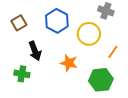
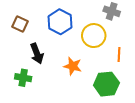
brown square: (19, 23) -> (20, 24), turned -35
orange line: (113, 52) -> (119, 55), turned -32

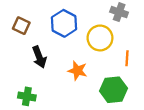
green cross: (23, 78) -> (27, 96), moved

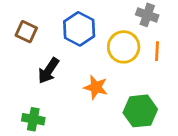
black arrow: (39, 57) -> (49, 71), turned 55
orange line: (127, 58) -> (157, 51), moved

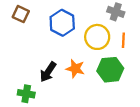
brown square: (26, 32) -> (21, 14), moved
black arrow: (49, 71) -> (48, 72), moved
green hexagon: (140, 111) -> (110, 70), moved

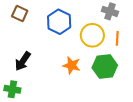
black arrow: (48, 72) -> (23, 61), moved
green cross: (26, 94) -> (12, 89), moved

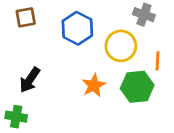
brown square: (20, 13) -> (26, 17), turned -35
orange line: (117, 38) -> (158, 61), moved
orange star: (72, 65) -> (94, 85), turned 30

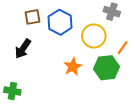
brown square: (26, 17) -> (32, 17), moved
orange line: (158, 61) -> (122, 48), turned 32
black arrow: (30, 80) -> (23, 49), moved

